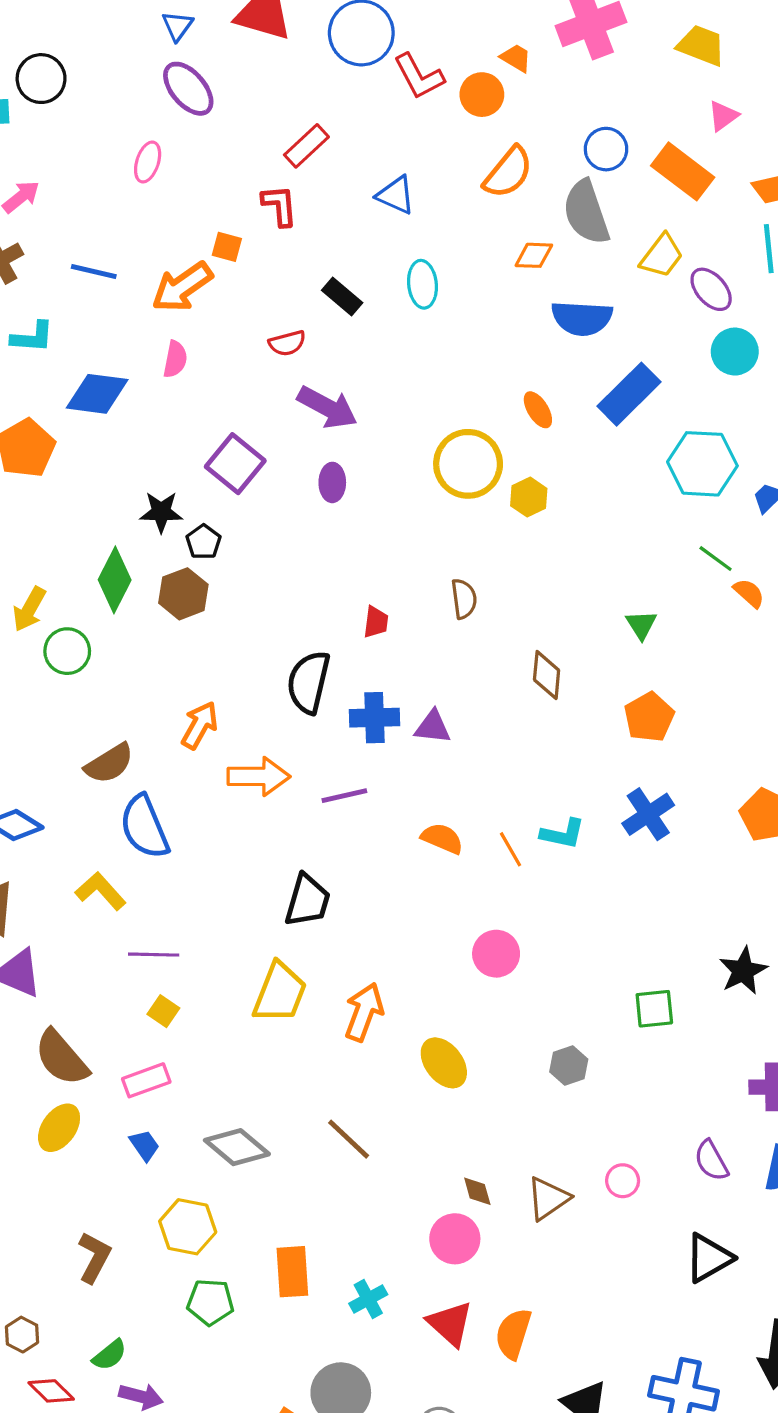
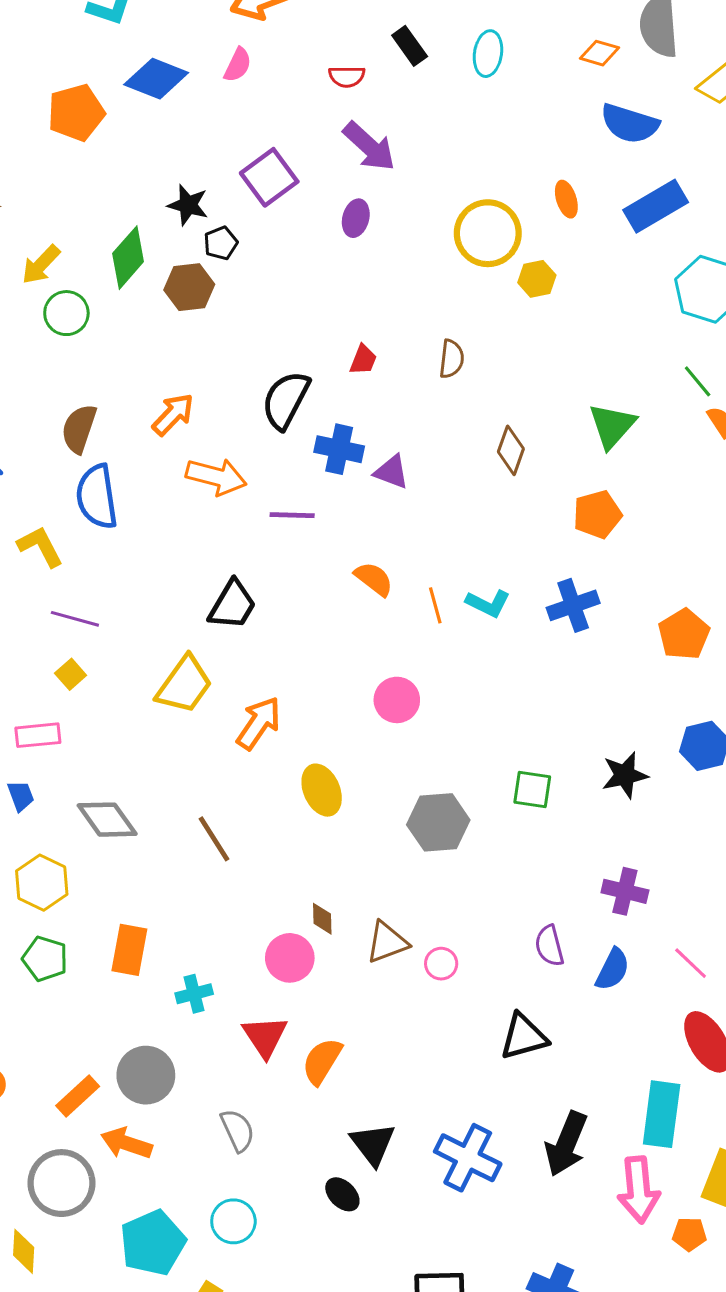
green triangle: (641, 625) -> (612, 426), size x1.6
brown semicircle: (109, 763) -> (79, 429), turned 126
gray hexagon: (569, 1066) -> (438, 822), size x1.6
pink circle: (623, 1181) -> (441, 964), moved

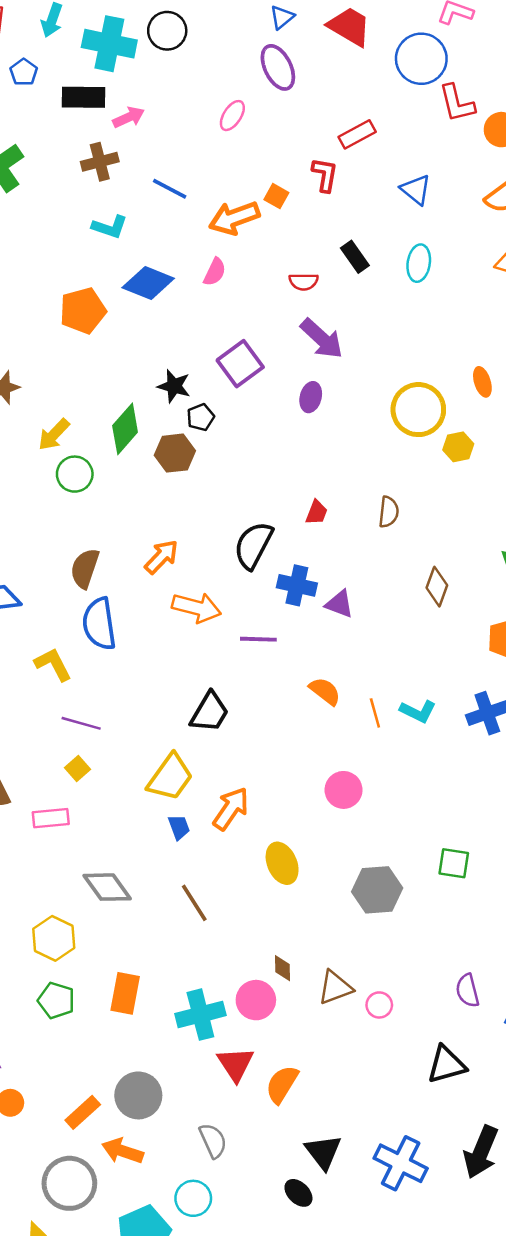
blue trapezoid: (21, 796) -> (179, 827), moved
cyan cross: (194, 994) -> (200, 1015), moved, size x1.6
cyan circle: (233, 1221) -> (193, 1198), moved

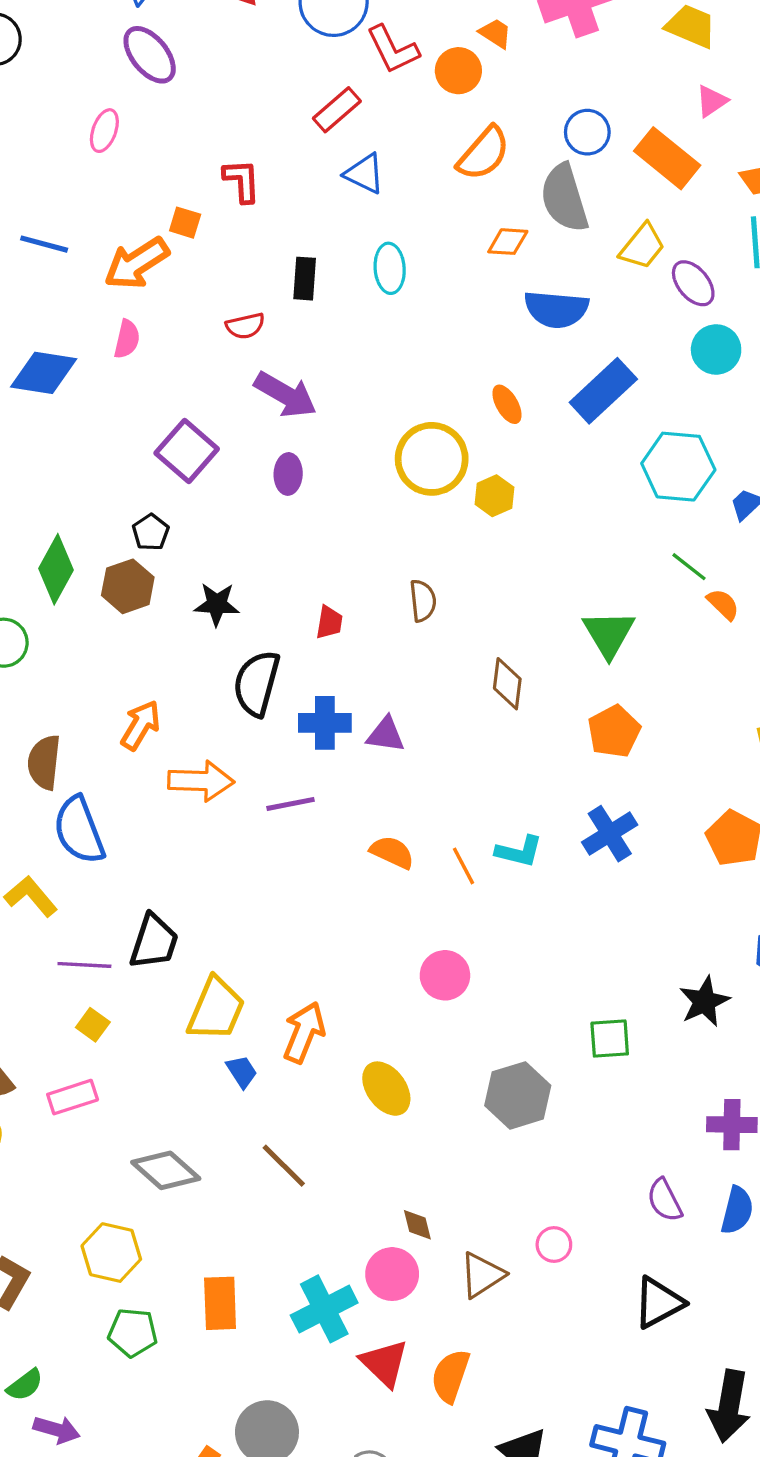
red rectangle: (357, 134) -> (337, 110), moved
black rectangle: (355, 257) -> (305, 279), turned 52
black star: (174, 386) -> (217, 604), moved
black trapezoid: (210, 712) -> (154, 942), moved
brown triangle: (335, 988) -> (482, 1275), moved

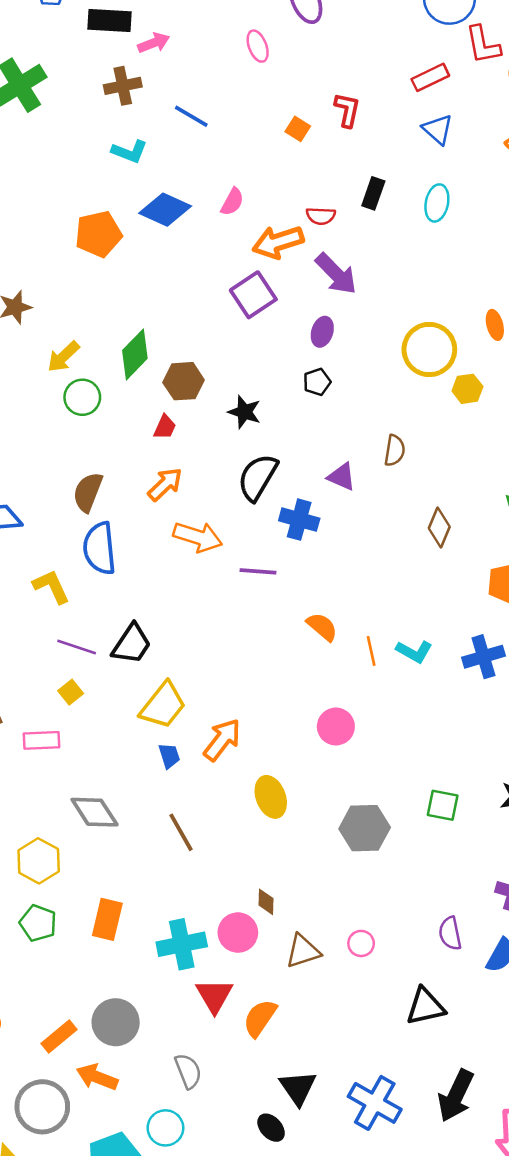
pink ellipse: (104, 131) -> (258, 46), turned -56
orange arrow: (137, 263) -> (278, 242), moved
black pentagon: (151, 532) -> (317, 382), moved
red trapezoid: (329, 622) -> (165, 427), moved
purple triangle: (386, 735) -> (342, 477), moved

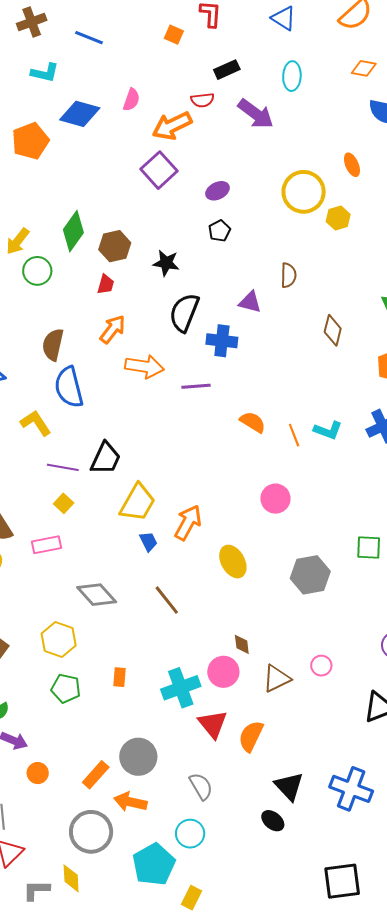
black rectangle: (373, 193) -> (227, 70), moved, turned 55
purple arrow: (336, 274) -> (256, 114), moved
purple ellipse: (322, 332) -> (217, 191), turned 55
orange rectangle: (107, 919) -> (120, 677), size x0.6

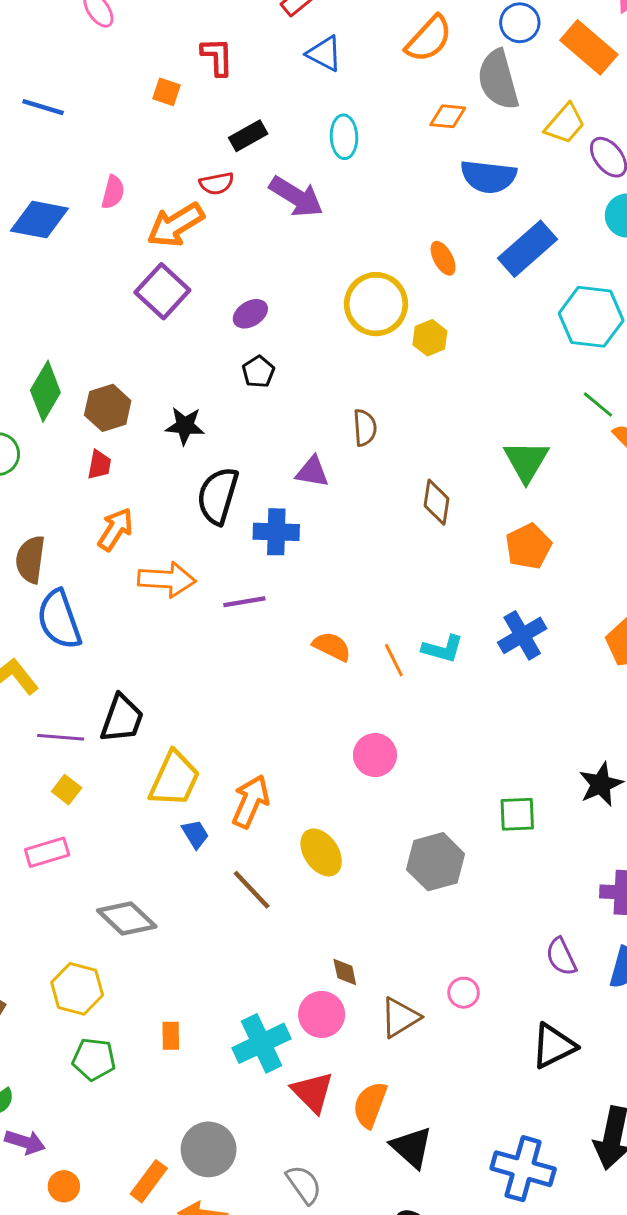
brown line: (167, 600) -> (252, 890), moved
black triangle: (289, 786) -> (412, 1147), moved

